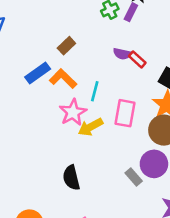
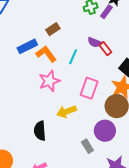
cyan line: (95, 91) -> (73, 57), moved
yellow arrow: (90, 127) -> (66, 112), moved
gray rectangle: (134, 177) -> (87, 146), moved

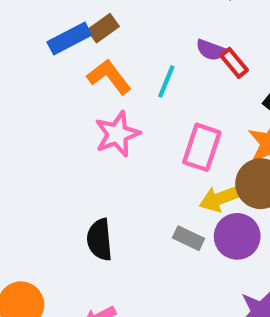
brown rectangle: (53, 29) -> (103, 28), moved
blue rectangle: (27, 46) -> (69, 38), moved
yellow arrow: (66, 112) -> (220, 198), moved
gray rectangle: (87, 146) -> (188, 238), moved, turned -32

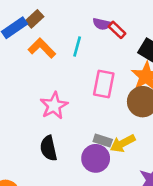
pink star: (117, 134) -> (54, 106), moved
yellow arrow: (220, 198) -> (123, 143), moved
purple circle: (237, 236) -> (96, 158), moved

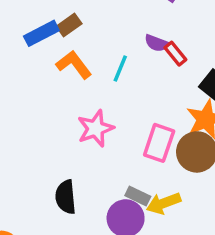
pink rectangle: (104, 84) -> (159, 143), moved
pink star: (54, 106) -> (96, 128), moved

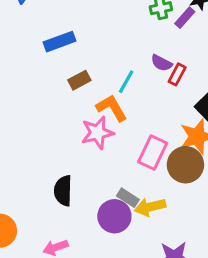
brown rectangle: (69, 25) -> (79, 80), moved
red rectangle: (175, 54) -> (177, 74), turned 60
orange L-shape: (74, 65) -> (112, 108), moved

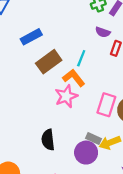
purple semicircle: (161, 63) -> (103, 32), moved
brown rectangle: (79, 80) -> (49, 62), size x1.6

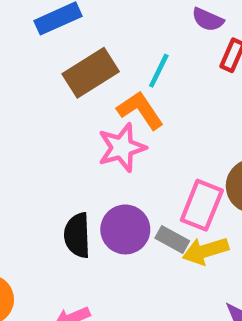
pink rectangle: (106, 105) -> (202, 205), moved
purple circle: (86, 153) -> (125, 229), moved

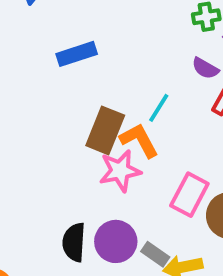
brown rectangle: (91, 73) -> (105, 130), moved, turned -42
pink rectangle: (202, 205) -> (189, 195), moved

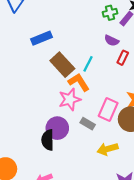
brown rectangle: (105, 130) -> (62, 65), moved, turned -60
purple circle: (116, 241) -> (57, 128), moved
gray rectangle: (155, 254) -> (88, 124), moved

